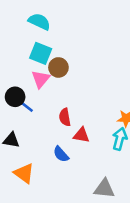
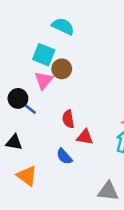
cyan semicircle: (39, 22) -> (63, 26), moved

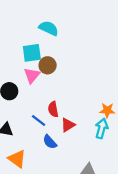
cyan square: (44, 55) -> (32, 53), turned -30
blue line: (28, 107) -> (39, 121), moved
red triangle: (85, 137) -> (68, 125), turned -42

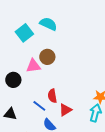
cyan square: (32, 53) -> (24, 33), moved, turned -30
pink triangle: (32, 75) -> (33, 66), turned 42

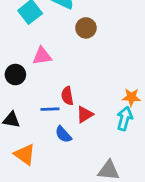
brown circle: (47, 57) -> (86, 28), moved
blue line: (39, 106) -> (50, 109), turned -40

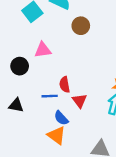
red triangle: (85, 114) -> (80, 101), turned -35
orange triangle: (25, 154) -> (57, 135), moved

